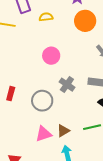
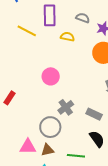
pink circle: (51, 56) -> (51, 76), moved
gray circle: (42, 101) -> (50, 127), moved

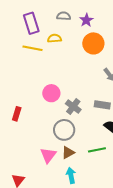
yellow line: (27, 31) -> (33, 48), moved
pink circle: (51, 76) -> (51, 93), moved
pink triangle: (28, 147) -> (48, 155), turned -36

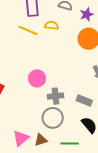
gray cross: (73, 107) -> (56, 96), turned 35
gray circle: (64, 130) -> (53, 118), moved

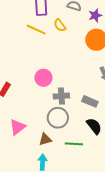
yellow semicircle: (52, 25) -> (60, 25), turned -136
pink triangle: (21, 138) -> (17, 127), moved

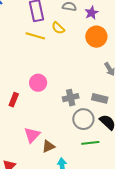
pink circle: (43, 78) -> (38, 83), moved
gray circle: (58, 118) -> (83, 119), moved
brown triangle: (45, 139) -> (48, 146), moved

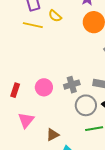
pink circle: (38, 83) -> (44, 87), moved
pink triangle: (32, 135) -> (26, 120), moved

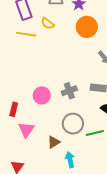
red rectangle: (15, 90) -> (14, 109), moved
gray circle: (86, 105) -> (73, 124), moved

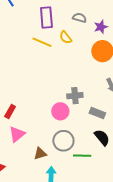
gray cross: (69, 91) -> (75, 96), moved
pink circle: (42, 95) -> (60, 111), moved

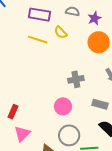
purple rectangle: (46, 18) -> (40, 15), turned -70
gray cross: (75, 96) -> (76, 79), moved

